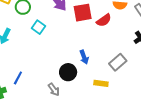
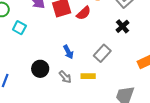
black circle: (68, 72) -> (40, 69), moved
gray arrow: (54, 90) -> (65, 77), moved

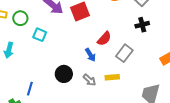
red semicircle: (84, 13) -> (104, 39), moved
black cross: (123, 26) -> (142, 25), turned 32

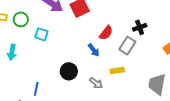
black cross: (142, 25) -> (140, 27), moved
gray arrow: (89, 80) -> (96, 83), moved

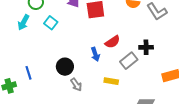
cyan arrow: (12, 52) -> (23, 22), moved
gray arrow: (96, 83) -> (76, 85), moved
blue line: (36, 89) -> (28, 73), turned -48

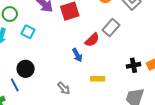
black cross: (146, 47) -> (133, 65), moved
gray rectangle: (129, 61) -> (111, 28), moved
black circle: (65, 67) -> (26, 69), moved

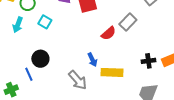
blue arrow: (77, 55) -> (92, 60), moved
yellow rectangle: (98, 79) -> (112, 72), size x1.5
gray arrow: (64, 88) -> (78, 80), size x1.5

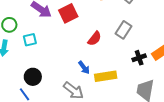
cyan square: (45, 22) -> (30, 40), turned -32
gray rectangle: (128, 22) -> (124, 30), moved

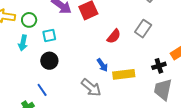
black cross: (139, 58) -> (159, 66), moved
black circle: (33, 77) -> (49, 61), moved

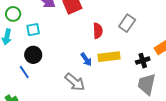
red semicircle: (114, 36) -> (98, 31), turned -42
yellow rectangle: (124, 74) -> (109, 57), moved
blue line: (42, 90) -> (24, 72), moved

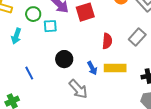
green circle: (13, 14) -> (33, 14), moved
cyan square: (33, 30) -> (50, 26), moved
black circle: (33, 55) -> (64, 59), moved

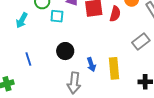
red semicircle: (107, 41) -> (115, 14), moved
yellow rectangle: (115, 68) -> (114, 68), turned 75
gray arrow: (78, 89) -> (74, 83), turned 40

